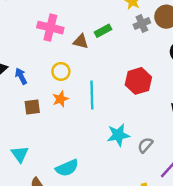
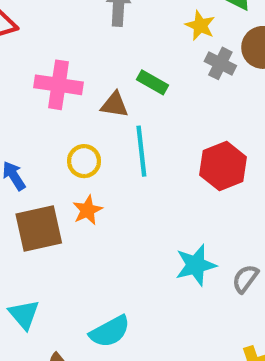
gray cross: (142, 24) -> (220, 63), turned -35
green rectangle: (103, 31) -> (152, 82), turned 63
cyan line: (92, 95) -> (141, 151), moved
brown square: (32, 107) -> (39, 229), size x1.6

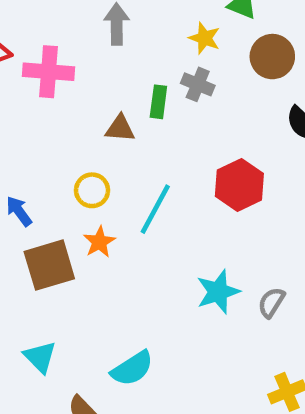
gray cross: (220, 63) -> (198, 84), moved
green rectangle: (152, 82) -> (158, 102), turned 72
pink cross: (59, 85) -> (49, 72), moved
cyan line: (141, 151) -> (155, 209), moved, turned 39

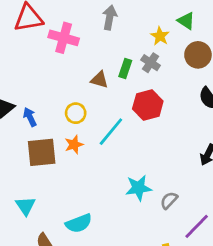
red hexagon: (239, 185) -> (148, 105), moved

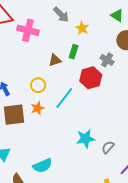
gray arrow: (110, 18) -> (61, 15), turned 126
yellow star: (160, 36) -> (82, 28), moved
gray cross: (151, 63) -> (107, 60), moved
brown triangle: (99, 80) -> (55, 60), turned -32

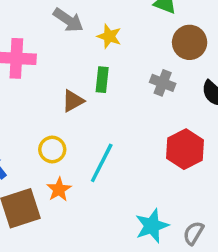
red hexagon: (91, 78) -> (185, 149), moved

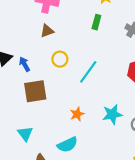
brown triangle: (73, 101) -> (47, 31), moved
orange star: (59, 189) -> (77, 114), moved

